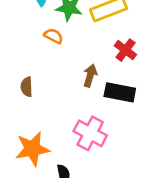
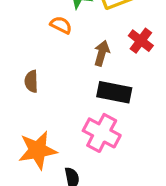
brown arrow: (90, 75) -> (102, 53), moved
black rectangle: (120, 92) -> (114, 92), moved

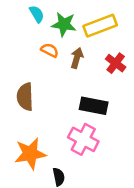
brown arrow: (102, 53) -> (77, 58), moved
brown semicircle: (31, 81) -> (25, 97), size x1.5

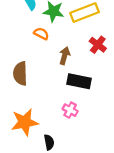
brown arrow: (77, 58) -> (65, 56), moved
pink cross: (83, 139) -> (70, 110), size x0.6

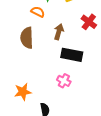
brown semicircle: (20, 73) -> (27, 38), moved
orange star: (25, 122) -> (23, 92), size x0.7

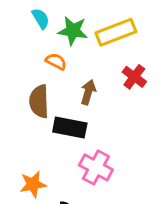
black rectangle: (72, 55) -> (70, 127), moved
pink cross: (64, 81) -> (96, 167), size x1.5

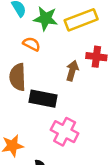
red cross: (134, 77) -> (96, 57), turned -30
brown arrow: (88, 92) -> (72, 71), moved

